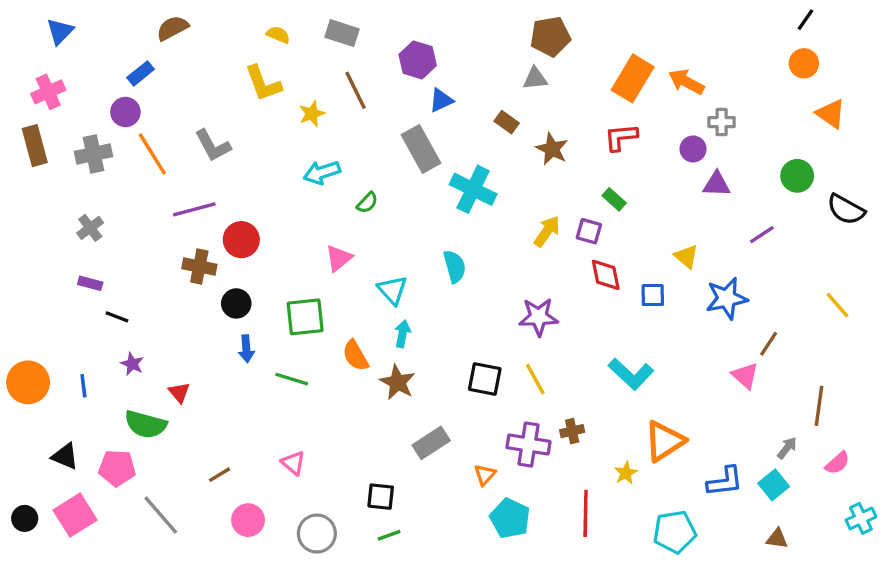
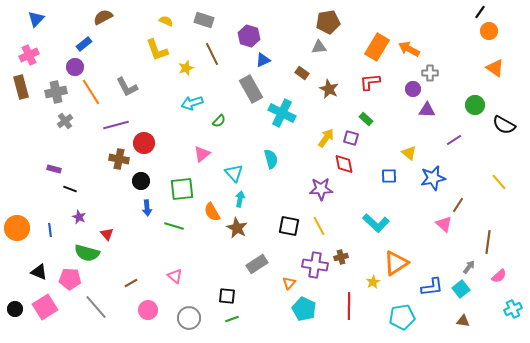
orange circle: (804, 63) -> (489, 31), moved
gray cross: (90, 228) -> (65, 121), moved
red diamond: (606, 275) -> (344, 164), moved

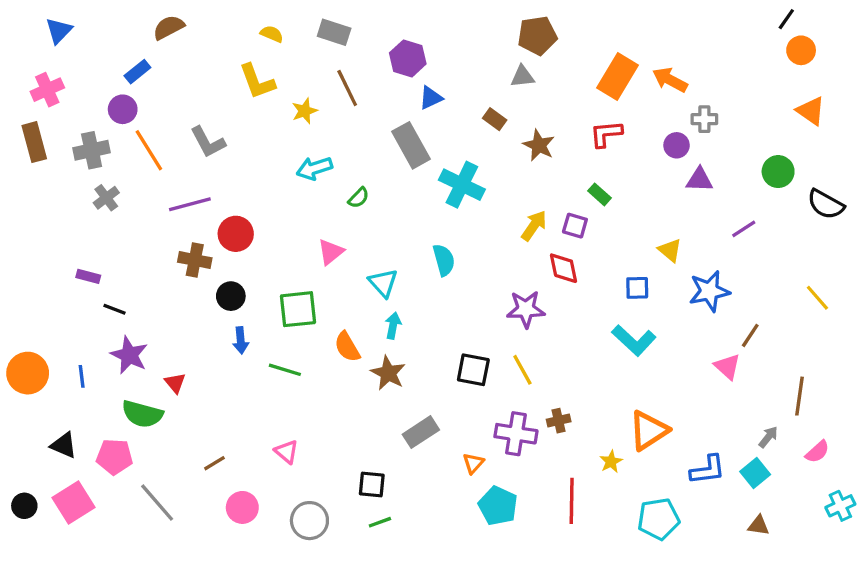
purple star: (79, 217) -> (129, 355), size x1.6
cyan L-shape: (376, 223) -> (634, 340), moved

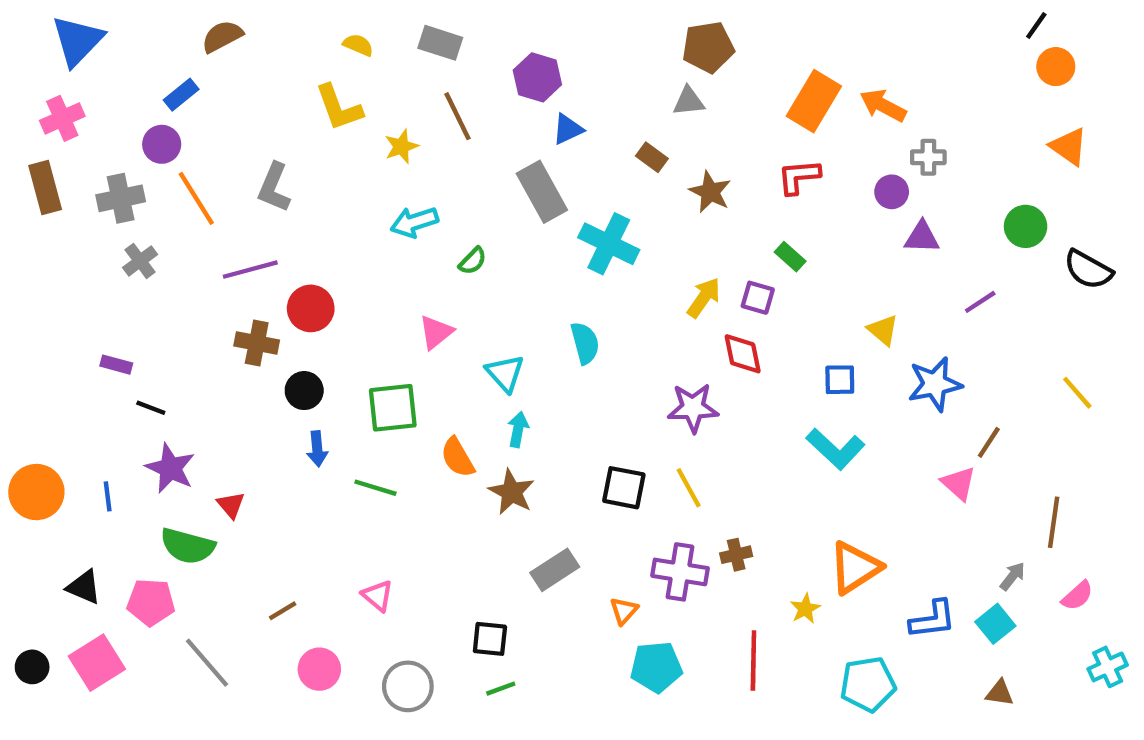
blue triangle: (59, 31) -> (77, 41), size x1.5
gray L-shape: (208, 142) -> (274, 188), turned 51
cyan pentagon: (498, 506) -> (656, 667), turned -30

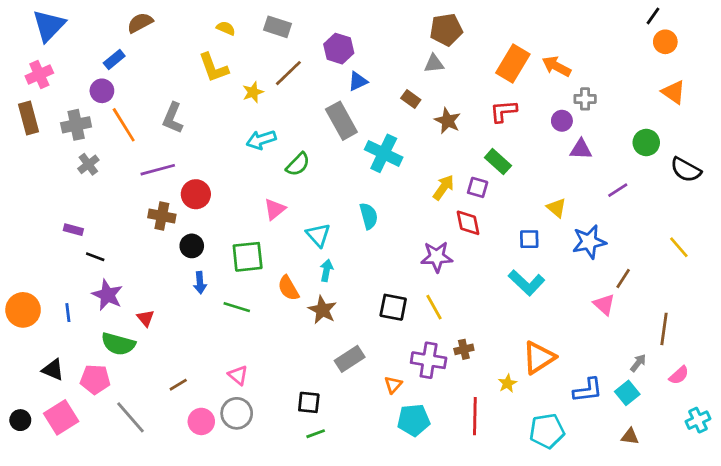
brown line: (458, 116) -> (288, 73), turned 72
green rectangle: (790, 257) -> (498, 162), size x1.4
green semicircle: (473, 261) -> (298, 164), size x1.4
gray circle: (408, 686) -> (237, 413), moved

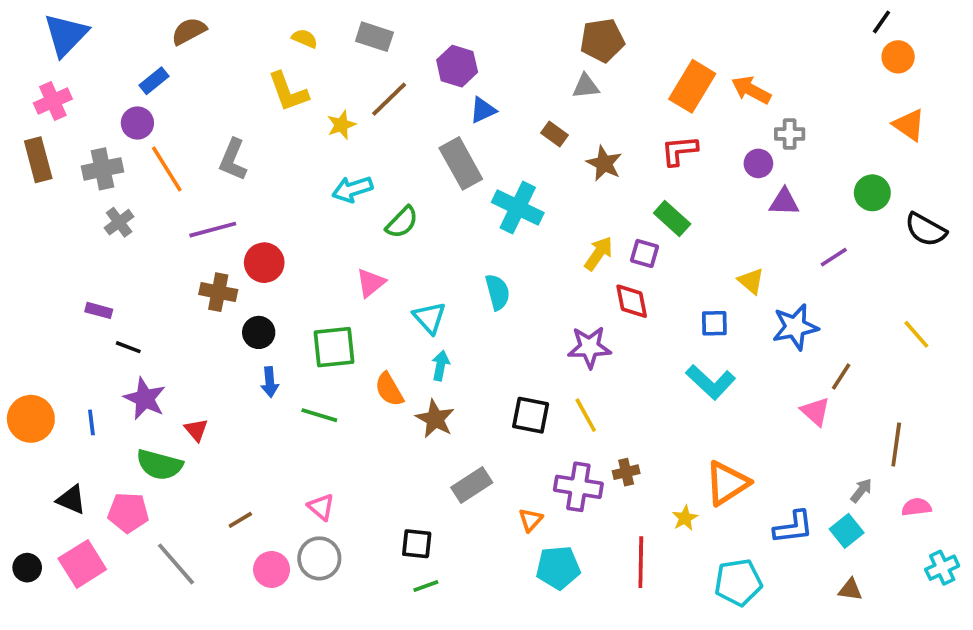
pink semicircle: (679, 375) -> (916, 507), turned -145

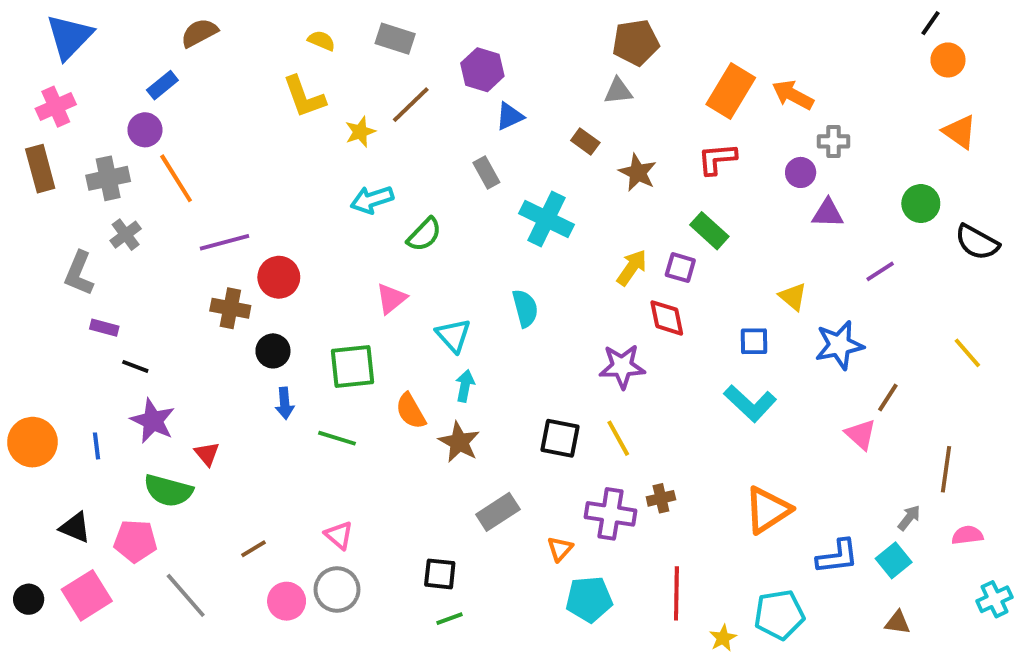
gray L-shape: (233, 160) -> (79, 273), moved
gray rectangle: (461, 163) -> (486, 172), size x0.6
yellow star: (685, 518) -> (723, 638), moved

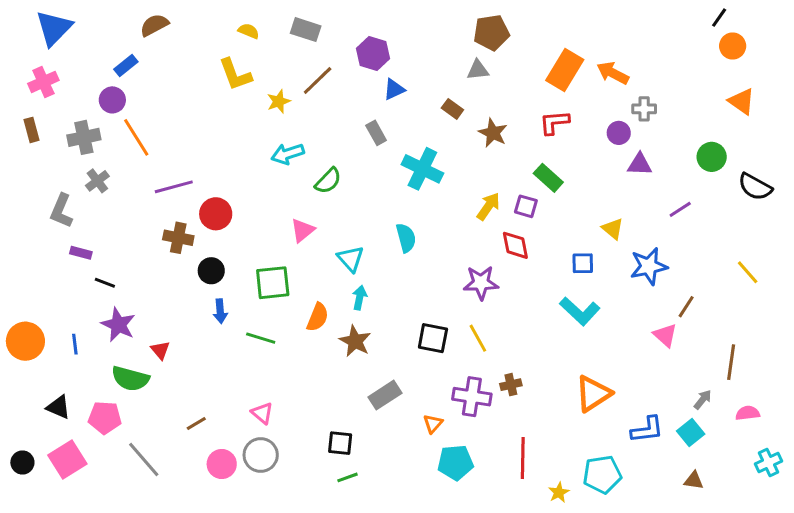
brown rectangle: (40, 169) -> (31, 130), size x0.7
orange semicircle: (411, 411) -> (318, 317), turned -128

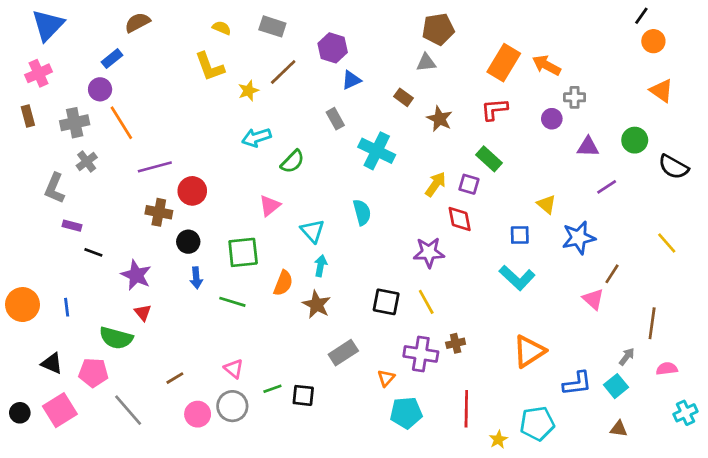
purple triangle: (640, 164) -> (588, 147), moved
purple star: (118, 325) -> (136, 275), moved
green line: (348, 477) -> (272, 389), moved

